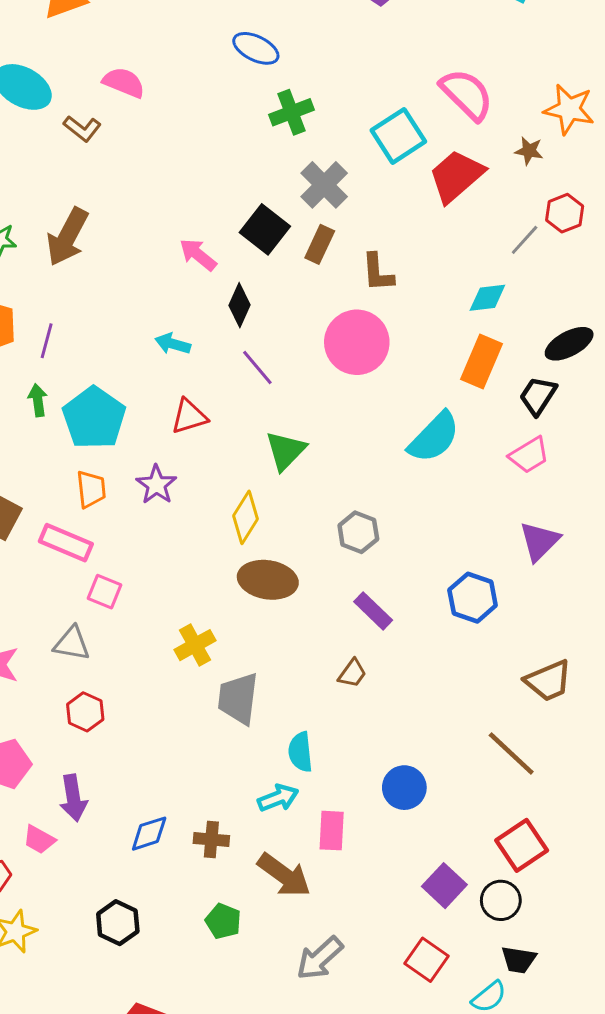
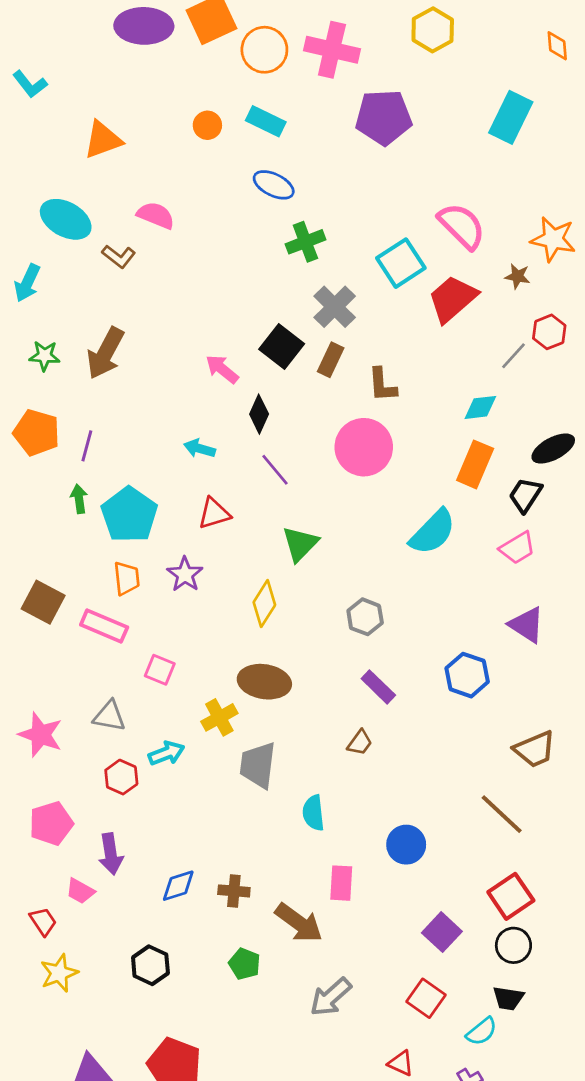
purple triangle: (539, 541) -> (527, 625), turned -42
brown ellipse: (268, 580) -> (264, 682), moved
pink square: (104, 592) -> (160, 670), moved
cyan arrow: (278, 798) -> (166, 753), moved
black circle: (501, 900) -> (513, 945), moved

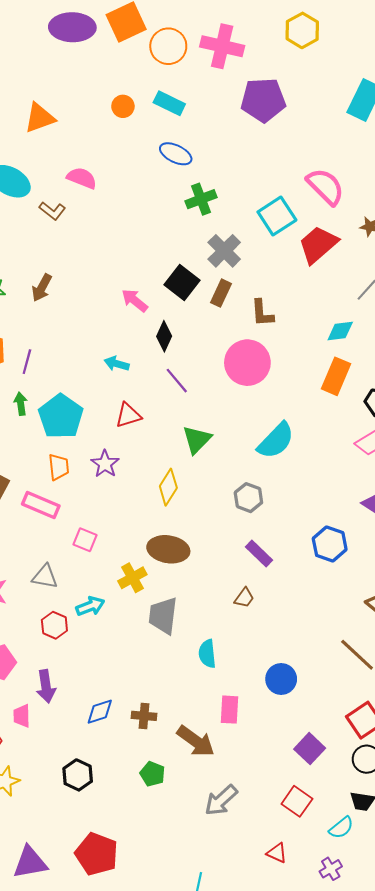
brown arrow: (105, 353) -> (42, 288), size x0.7
cyan semicircle: (433, 532) -> (276, 441), moved
pink trapezoid: (80, 891) -> (22, 716), turned 60

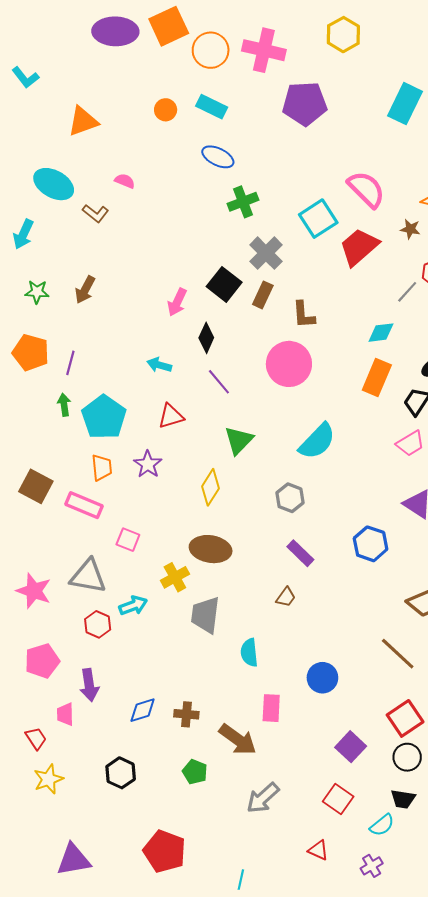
pink semicircle: (82, 178) -> (125, 181), size x0.7
pink arrow: (135, 300) -> (177, 302), turned -104
gray triangle: (45, 577) -> (88, 576), size x1.4
red pentagon: (97, 854) -> (165, 851), moved

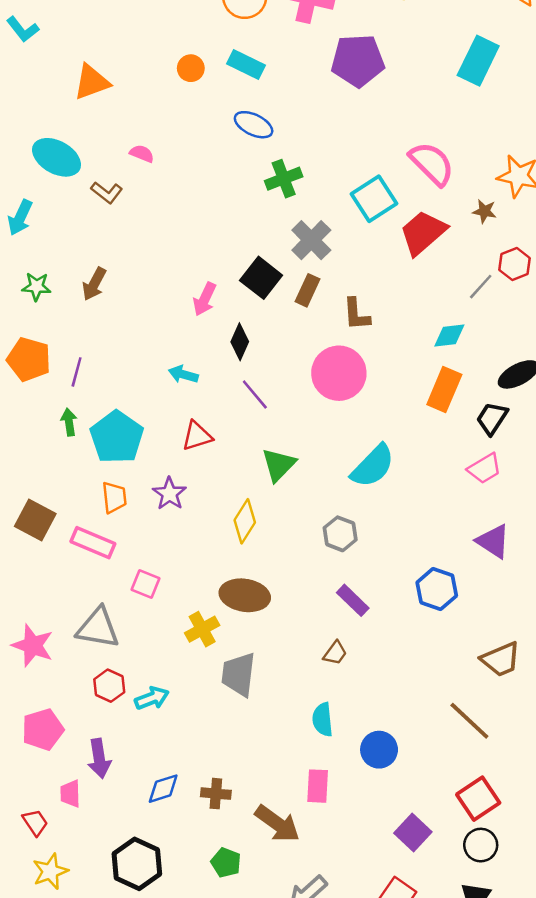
cyan arrow: (133, 606) -> (152, 698), moved
cyan semicircle: (249, 653) -> (323, 720), moved
black hexagon: (121, 773) -> (137, 864), size x1.4

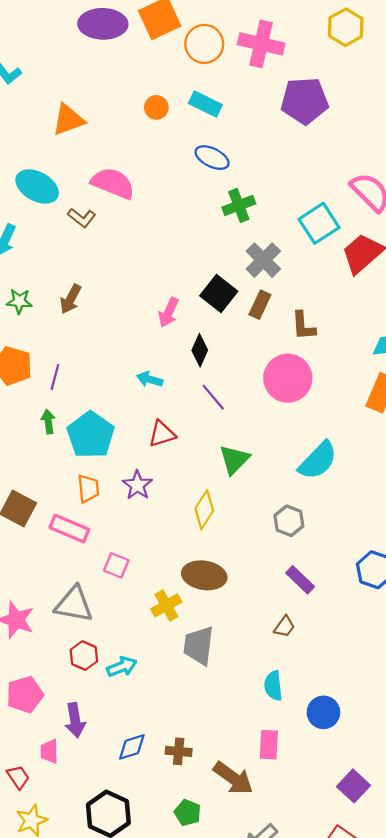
pink semicircle: (142, 154) -> (113, 183), size x2.0

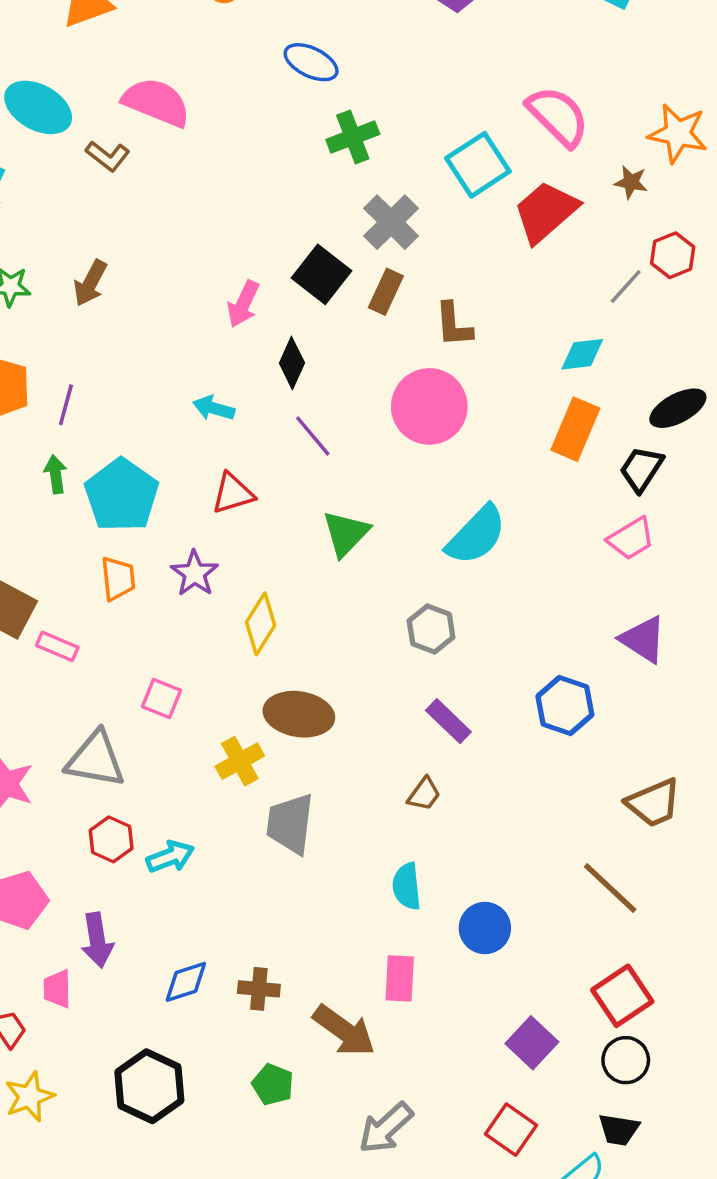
yellow diamond: (204, 510) -> (261, 624), moved
pink rectangle: (69, 529) -> (57, 646), moved, size x0.7

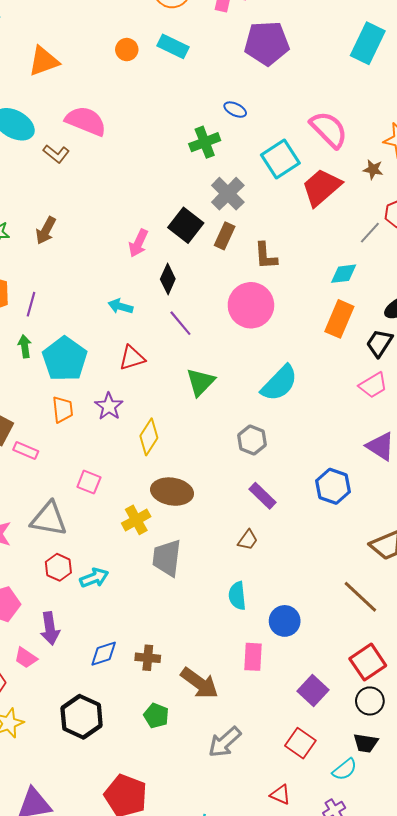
blue ellipse: (311, 62) -> (235, 110), moved, size x0.7
pink rectangle: (400, 978) -> (253, 657), moved
pink trapezoid: (57, 989) -> (26, 658), turned -55

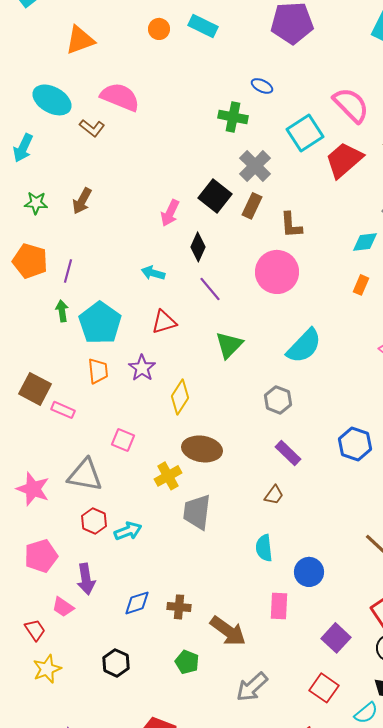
green cross: (205, 142) -> (233, 117), turned 32
orange rectangle: (339, 319) -> (361, 285), size x0.6
black hexagon: (82, 717) -> (116, 663), size x0.7

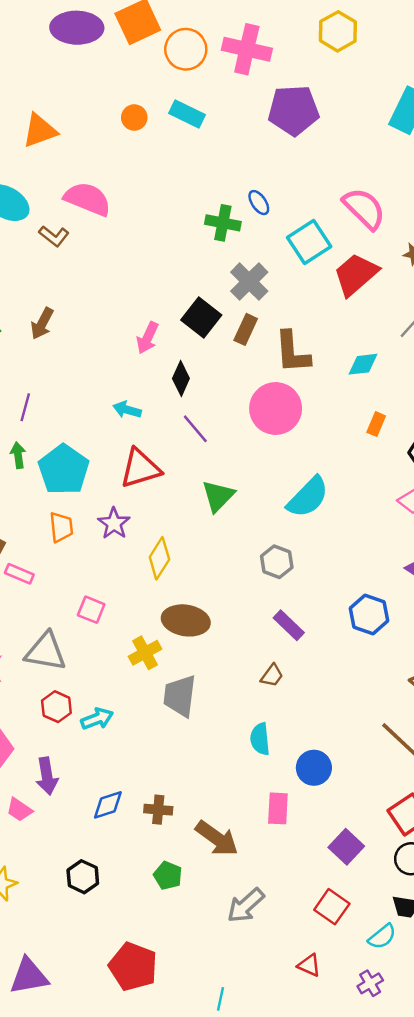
blue ellipse: (262, 86) -> (259, 203), moved, turned 30
brown L-shape: (291, 225) -> (292, 352), size x1.4
cyan diamond: (365, 242) -> (363, 364), moved
red triangle: (164, 322) -> (140, 468), size x1.4

